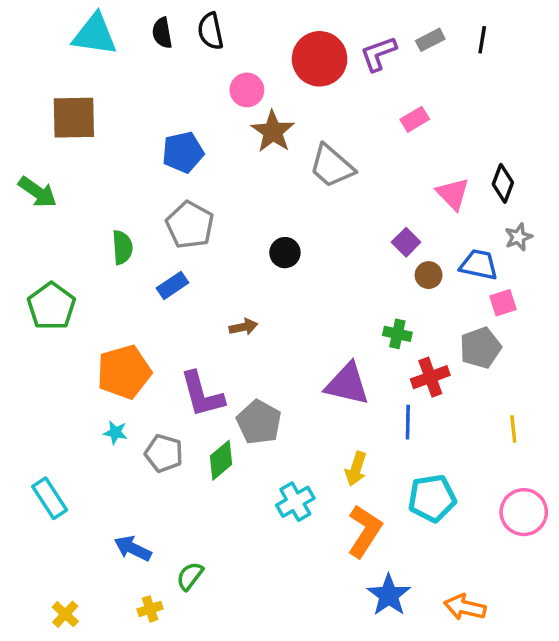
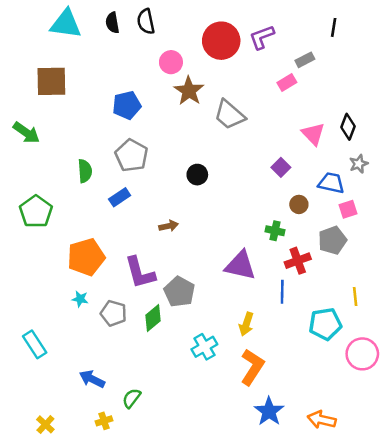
gray rectangle: (430, 40) -> (305, 60), moved
brown circle: (429, 275) -> (299, 204), moved
cyan pentagon: (432, 498) -> (325, 324), moved

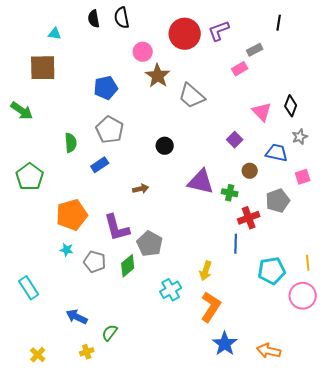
cyan triangle: (66, 24) -> (55, 34), moved, size x0.5
pink square: (348, 209) -> (303, 177), moved
purple triangle: (240, 265) -> (201, 182), moved
yellow line: (355, 297) -> (308, 263), moved

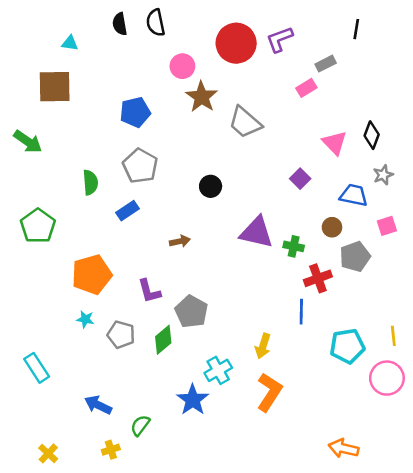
brown circle: (250, 171) -> (332, 227), moved
purple L-shape: (117, 228) -> (149, 291), size x0.7
blue star: (225, 344) -> (193, 400), moved

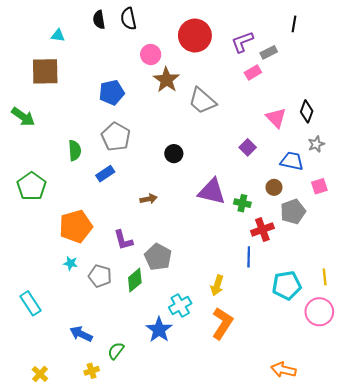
purple L-shape: (280, 39) -> (242, 42), moved

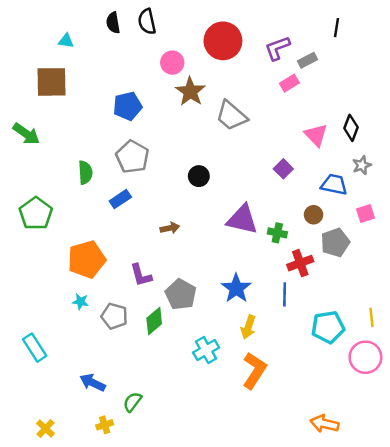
blue star: (159, 330) -> (236, 288), moved

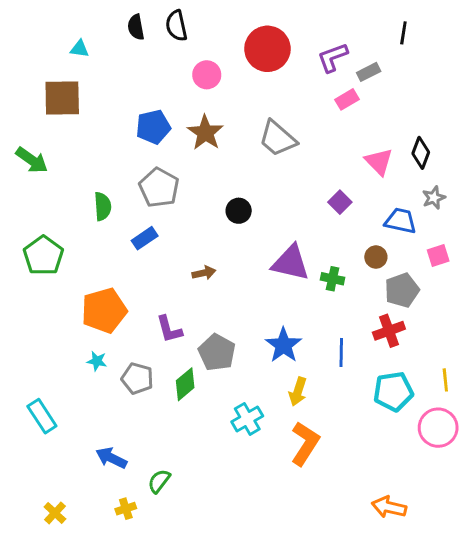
brown star: (190, 92) -> (205, 133), moved
red cross: (300, 263) -> (389, 331), moved

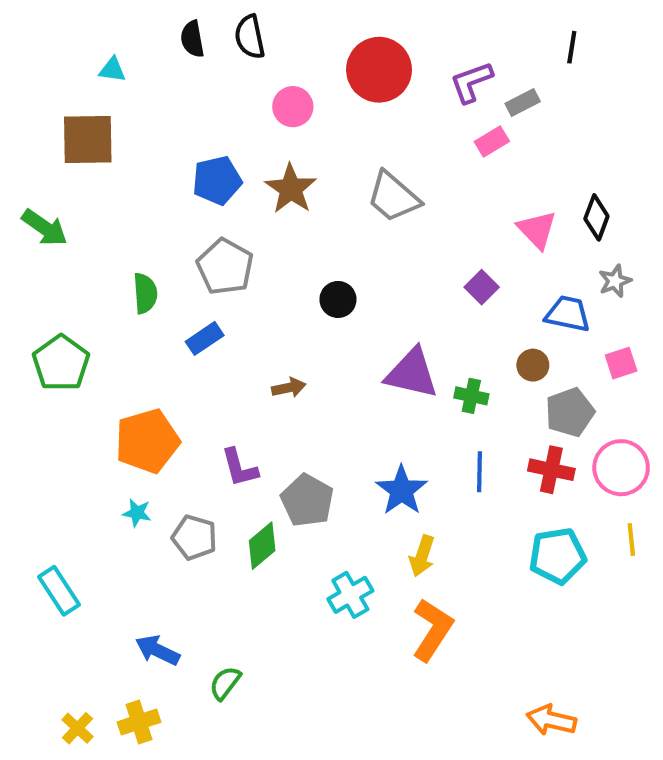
red cross: (389, 331) -> (551, 470), turned 32
blue line: (341, 352) -> (480, 472), moved
pink circle: (438, 428) -> (621, 468), moved
yellow cross: (126, 509) -> (139, 722), moved, size x1.4

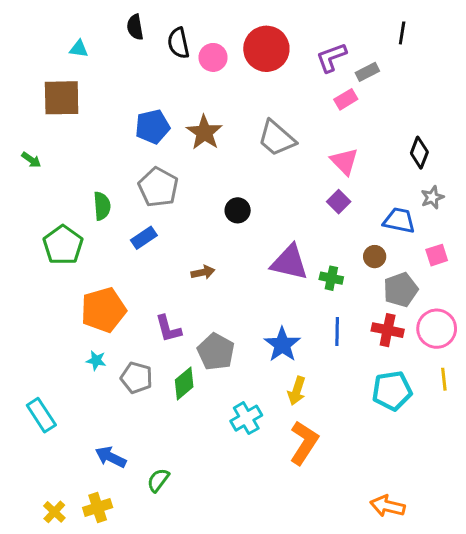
black semicircle: (250, 37) -> (178, 43), moved
pink circle: (293, 107) -> (213, 57), moved
green arrow: (45, 228) -> (31, 160), size x0.6
pink triangle: (537, 230) -> (344, 161), moved
green pentagon: (61, 363) -> (63, 245), moved

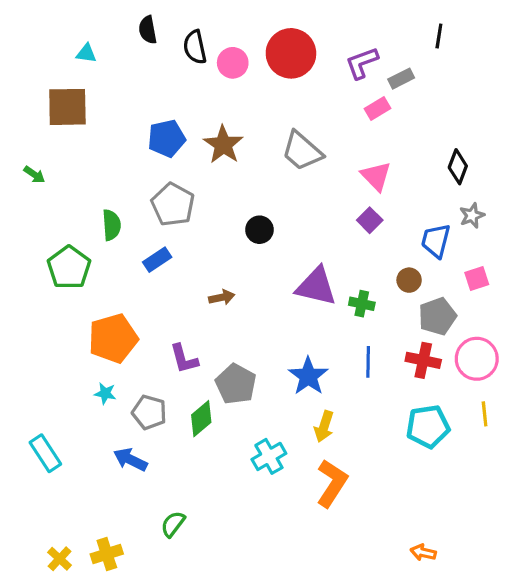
blue trapezoid: (399, 220) -> (436, 241), turned -88
blue arrow: (111, 457) -> (130, 460), moved
orange arrow: (388, 506) -> (423, 552), size x0.7

